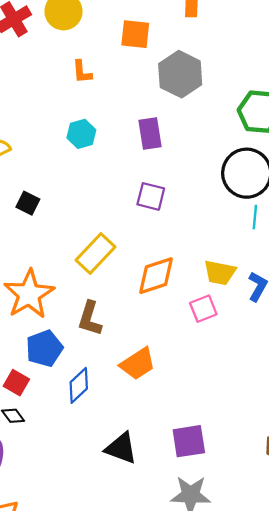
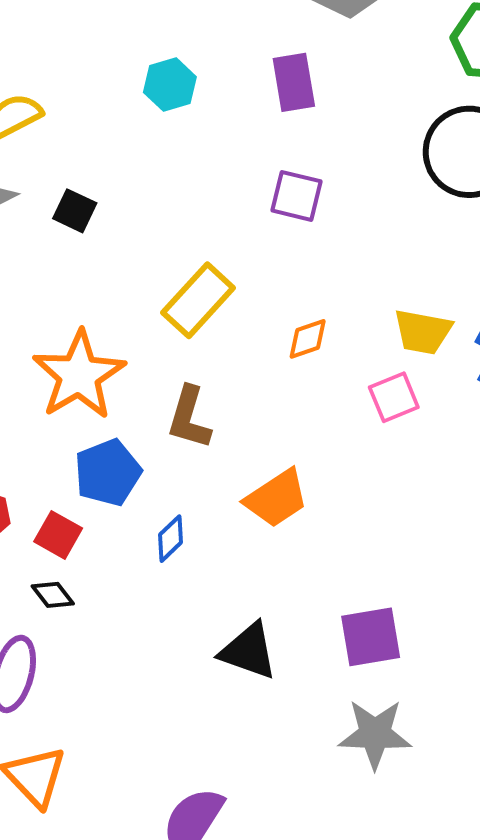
orange diamond: (156, 276) -> (308, 339), size x0.6
blue diamond: (79, 385) -> (171, 539), size x0.7

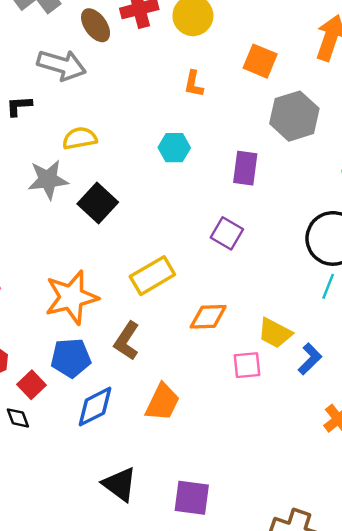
black square: (75, 211) -> (98, 203), size x1.5
orange diamond: (308, 339) -> (208, 317), size x1.4
orange trapezoid: (277, 498) -> (162, 402), turned -48
blue diamond: (171, 539) -> (95, 407), size x1.6

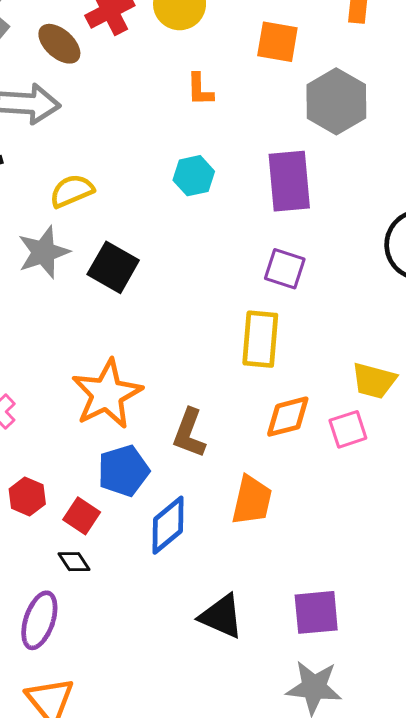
purple rectangle: (245, 168) -> (289, 181), size x1.4
yellow rectangle: (152, 276) -> (260, 339), moved, turned -42
orange diamond: (208, 317) -> (288, 417), moved

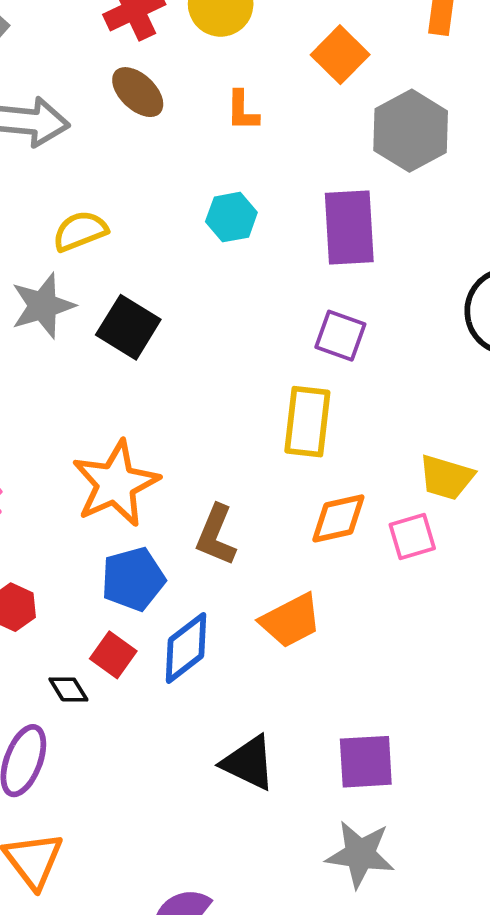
orange square: (277, 42) -> (340, 55), turned 33
brown ellipse: (59, 44) -> (138, 92), moved
orange trapezoid: (252, 500) -> (291, 621), turned 48
red square: (82, 516) -> (113, 655), moved

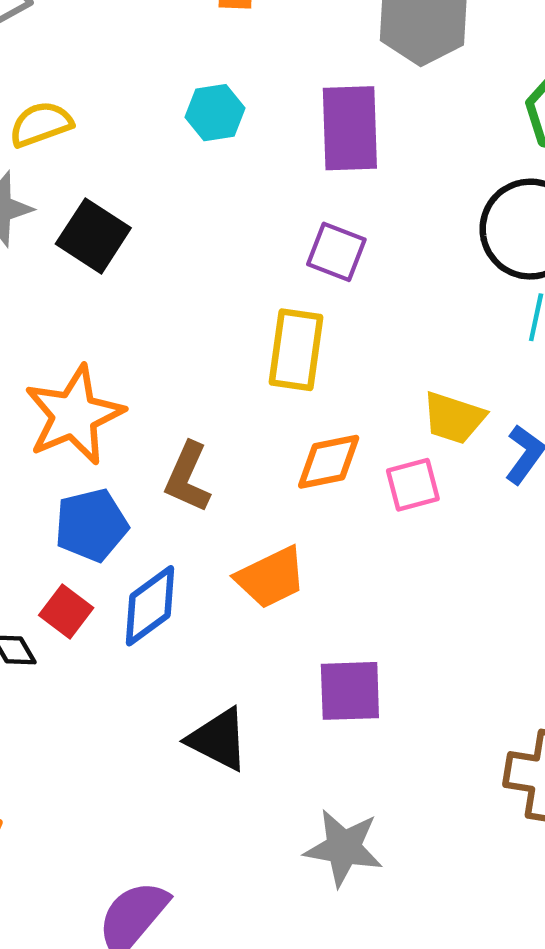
purple square: (366, 762) -> (350, 691), moved

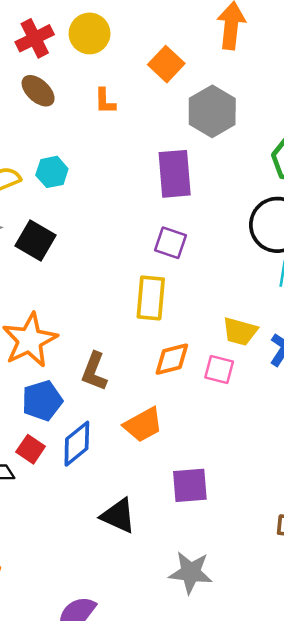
cyan hexagon: (215, 113) -> (52, 172), moved
pink square: (413, 485) -> (219, 370), turned 32

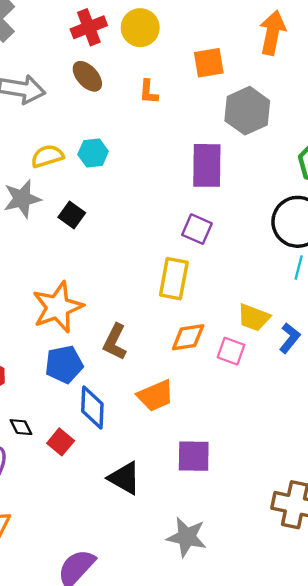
orange square: (166, 64) -> (209, 63), turned 32
black square: (35, 240) -> (72, 215), size x0.7
blue diamond: (77, 444) -> (92, 407), turned -54
red square: (31, 449) -> (61, 442), moved

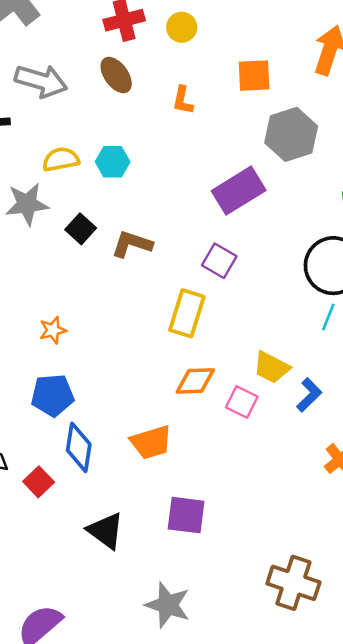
yellow circle: (140, 28) -> (182, 27), size x0.7
purple rectangle: (207, 165) -> (239, 191), turned 51
orange star: (58, 307) -> (53, 330), size x0.5
brown L-shape: (115, 342) -> (132, 244), moved, turned 75

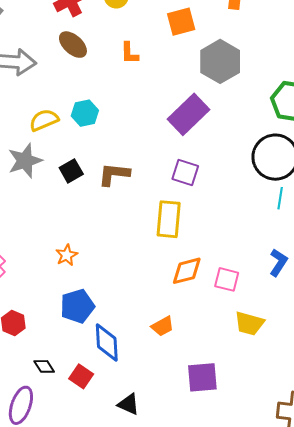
black square: (81, 229) -> (71, 171), turned 30
yellow trapezoid: (271, 367) -> (249, 323), moved
orange trapezoid: (151, 442) -> (163, 326), size x0.7
black triangle: (106, 531) -> (129, 404), moved, size x0.7

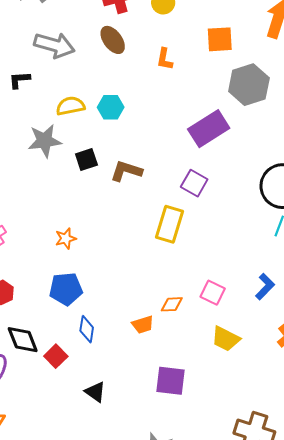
orange diamond: (187, 271) -> (172, 304), moved, size x0.7
blue diamond: (107, 343) -> (87, 329), size x0.7
black diamond: (44, 366) -> (23, 340), size x1.6

